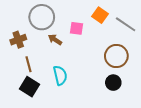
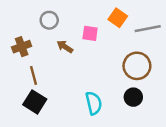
gray circle: (42, 17) -> (49, 20), size x0.6
gray line: (126, 24) -> (148, 29), turned -45
cyan semicircle: (60, 75) -> (94, 103), moved

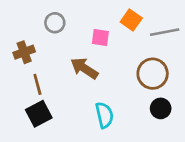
brown arrow: (65, 47) -> (84, 68), moved, size x1.5
black circle: (133, 97) -> (161, 108), moved
black square: (35, 102) -> (39, 114), turned 30

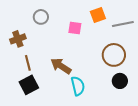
orange square: (131, 20) -> (98, 15), turned 35
brown arrow: (84, 68) -> (61, 66), moved

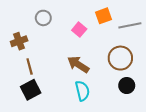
pink square: (75, 28) -> (79, 30), turned 32
brown arrow: (61, 66) -> (78, 64), moved

